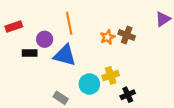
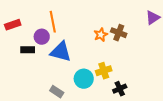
orange line: (69, 23) -> (53, 22), moved

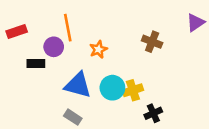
orange star: (101, 35) -> (98, 49), moved
blue triangle: (61, 52) -> (78, 85), moved
cyan circle: (84, 79) -> (112, 88), moved

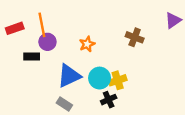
orange line: (68, 28) -> (42, 25), moved
blue triangle: (78, 85) -> (69, 76), turned -40
black cross: (153, 113) -> (109, 100), moved

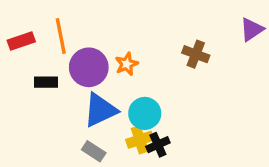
purple circle: (47, 42) -> (89, 67), moved, size x1.5
yellow cross: (118, 80) -> (140, 140), moved

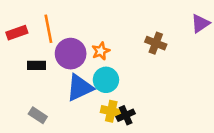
cyan circle: (145, 113) -> (106, 80), moved
yellow cross: (140, 140) -> (111, 111), turned 30
gray rectangle: (94, 151) -> (38, 115), moved

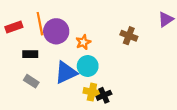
purple circle: (71, 54) -> (56, 31), moved
gray rectangle: (38, 115) -> (31, 81), moved

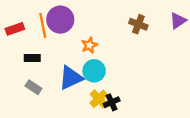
purple circle: (56, 31) -> (60, 20), moved
brown cross: (129, 36) -> (138, 24), moved
yellow cross: (92, 92) -> (99, 99), turned 35

